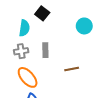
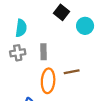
black square: (42, 13) -> (61, 12), moved
orange ellipse: (28, 77) -> (48, 81), moved, turned 45

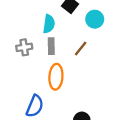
cyan semicircle: (21, 28) -> (49, 24), moved
brown line: (72, 72) -> (81, 49), moved, turned -40

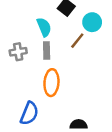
cyan semicircle: (49, 24) -> (44, 27), turned -30
brown line: (81, 49) -> (77, 41), moved

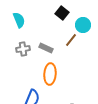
cyan semicircle: (44, 27) -> (19, 20), moved
gray rectangle: (47, 51) -> (46, 48), turned -64

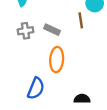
brown line: (71, 40) -> (81, 20), turned -48

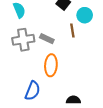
gray cross: (26, 31) -> (23, 40), size x1.5

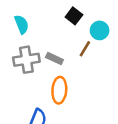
brown line: (72, 31) -> (85, 49), turned 40

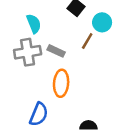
cyan semicircle: (22, 24) -> (34, 24), moved

